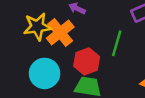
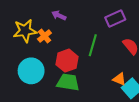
orange cross: (60, 33) -> (44, 36), size x0.6

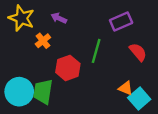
yellow star: (25, 31) -> (21, 18), moved, turned 30
cyan circle: (31, 71) -> (19, 92), moved
green trapezoid: (68, 82) -> (43, 92), moved, turned -90

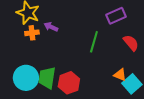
purple arrow: (59, 18) -> (51, 27), moved
orange cross: (43, 41) -> (32, 33), moved, turned 32
red hexagon: (68, 68) -> (69, 83), moved

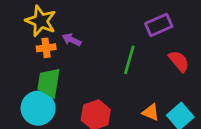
orange triangle: (120, 75) -> (151, 112), moved
green trapezoid: (47, 78) -> (49, 83), moved

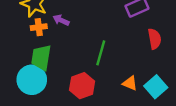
green line: (129, 60) -> (101, 53), moved
red semicircle: (179, 61) -> (155, 39), turned 30

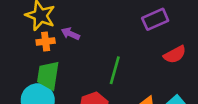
red semicircle: (155, 39) -> (175, 55), turned 72

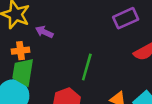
orange cross: (46, 42) -> (20, 51), moved

